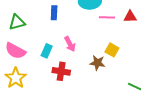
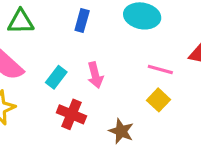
pink line: (107, 17) -> (160, 70), moved
brown star: (97, 63) -> (121, 131), moved

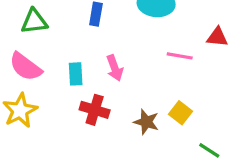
cyan rectangle: (56, 77) -> (76, 74), turned -35
yellow square: (158, 100) -> (181, 113), moved

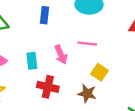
pink line: (180, 56) -> (87, 44), moved
yellow square: (181, 113) -> (99, 72), moved

